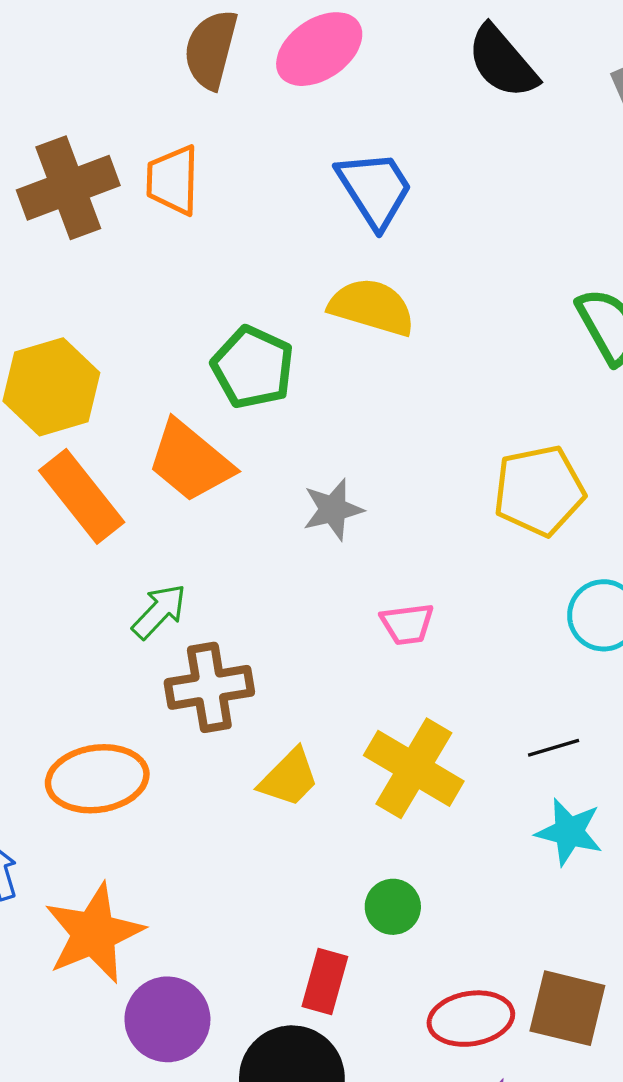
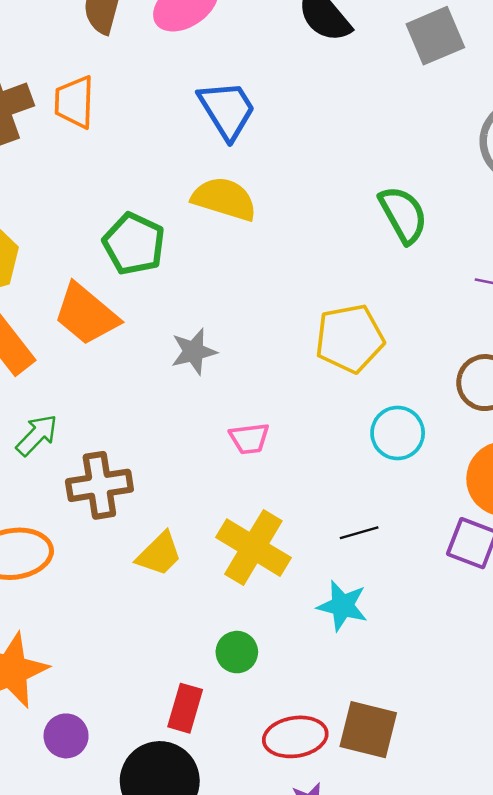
green arrow: (159, 611) -> (37, 435), moved
cyan star: (569, 832) -> (342, 606), moved
purple circle: (167, 1019) -> (66, 736), size x0.7

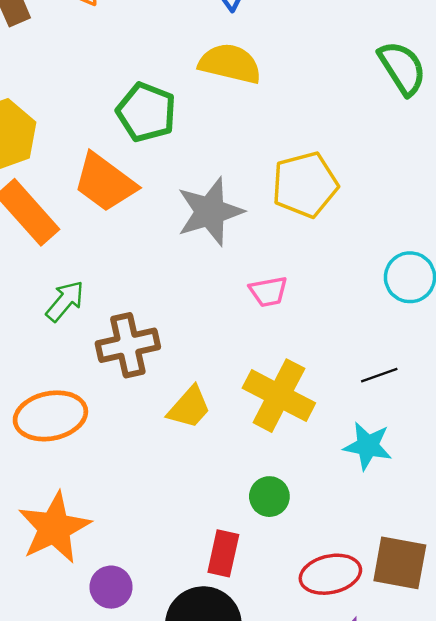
yellow pentagon: (350, 338) -> (305, 185), moved
gray star: (194, 352) -> (210, 212), size x1.5

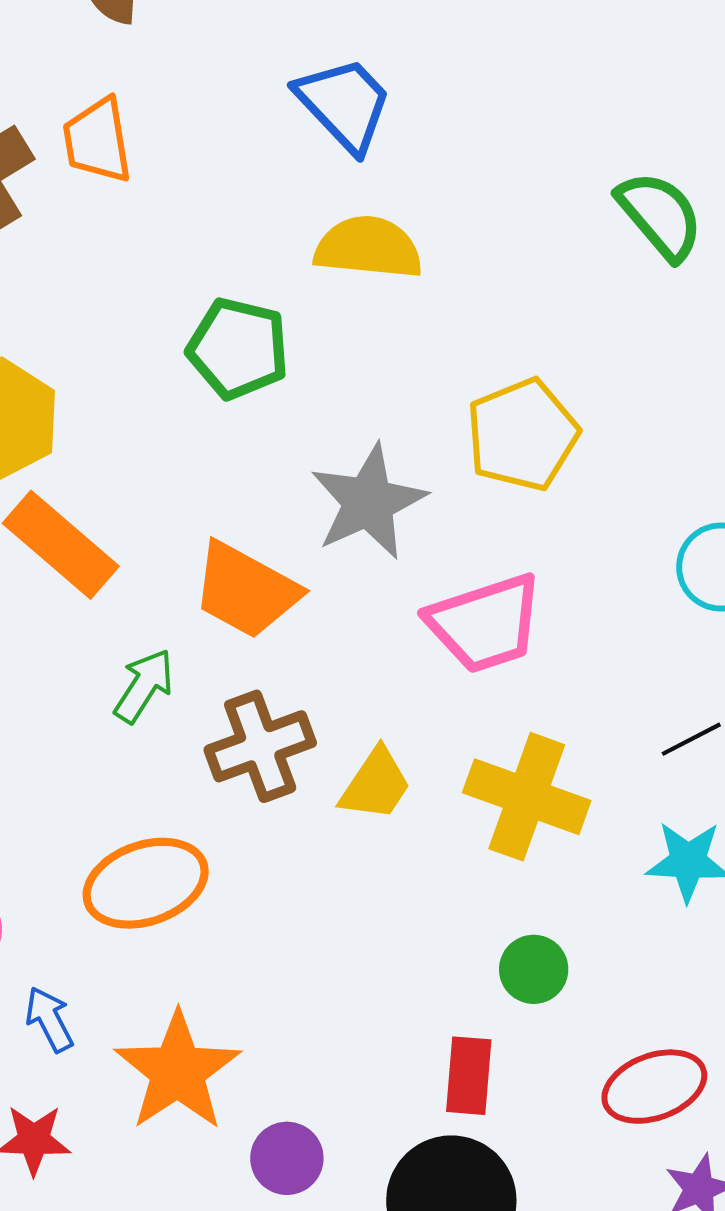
orange trapezoid: (105, 183) -> (246, 590), moved
pink trapezoid: (268, 291) -> (485, 623), size x1.8
yellow trapezoid: (189, 407) -> (376, 784), moved

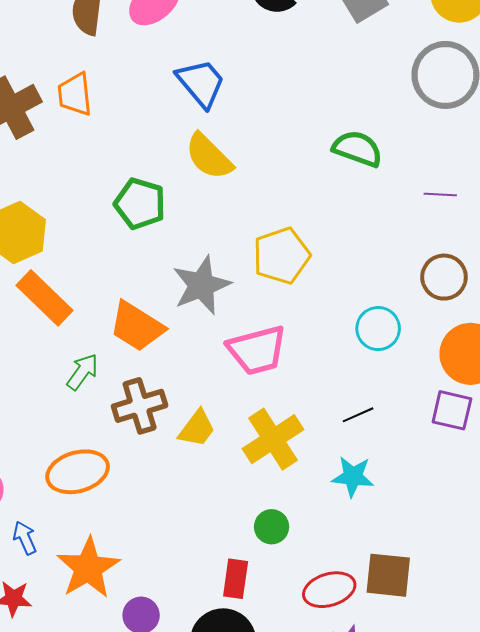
green semicircle: (660, 215) -> (358, 149), turned -33
yellow semicircle: (368, 248) -> (209, 156), turned -144
yellow cross: (527, 797) -> (273, 439), turned 34

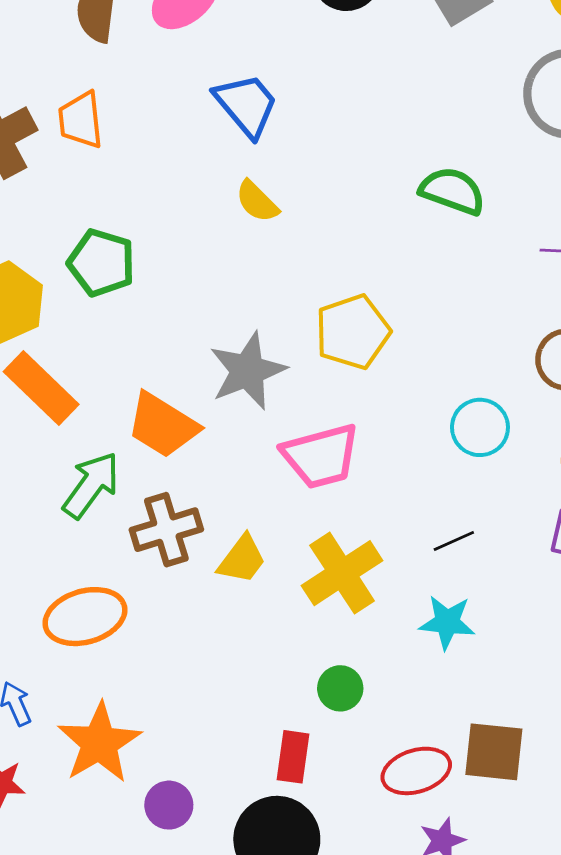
yellow semicircle: (209, 156) -> (257, 201), size x0.7
green pentagon: (140, 204) -> (101, 263), moved
green arrow: (82, 372) -> (91, 485), size x1.4

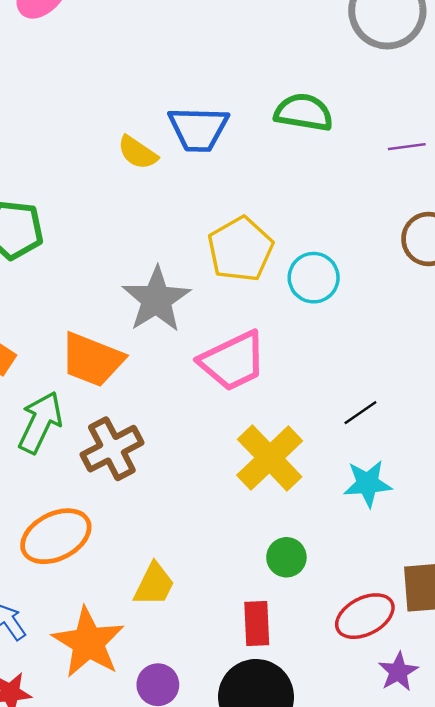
blue trapezoid: (246, 105) -> (198, 129), moved, turned 142
cyan circle: (480, 427) -> (314, 278), moved
yellow trapezoid: (242, 559) -> (154, 584), moved

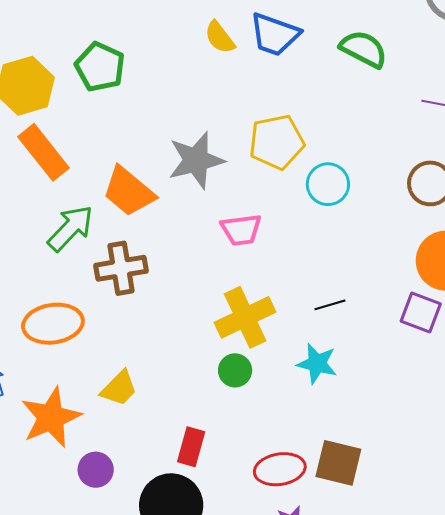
pink trapezoid: (233, 361) -> (241, 230), size x0.7
green circle: (286, 557) -> (235, 370), moved

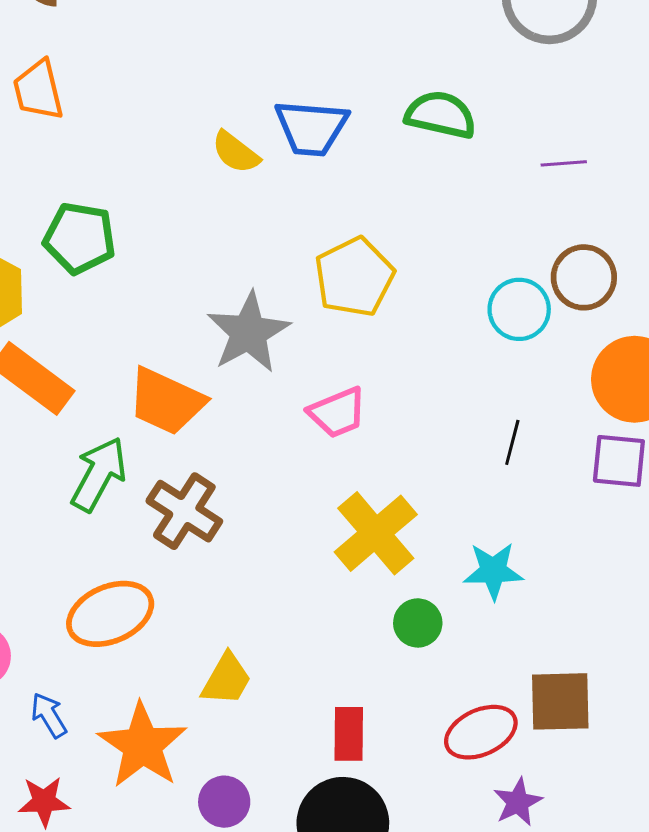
cyan circle: (328, 184) -> (519, 309), moved
brown cross: (121, 268) -> (184, 511), turned -33
black line: (330, 305) -> (512, 442), moved, turned -44
green circle: (235, 370) -> (418, 623), moved

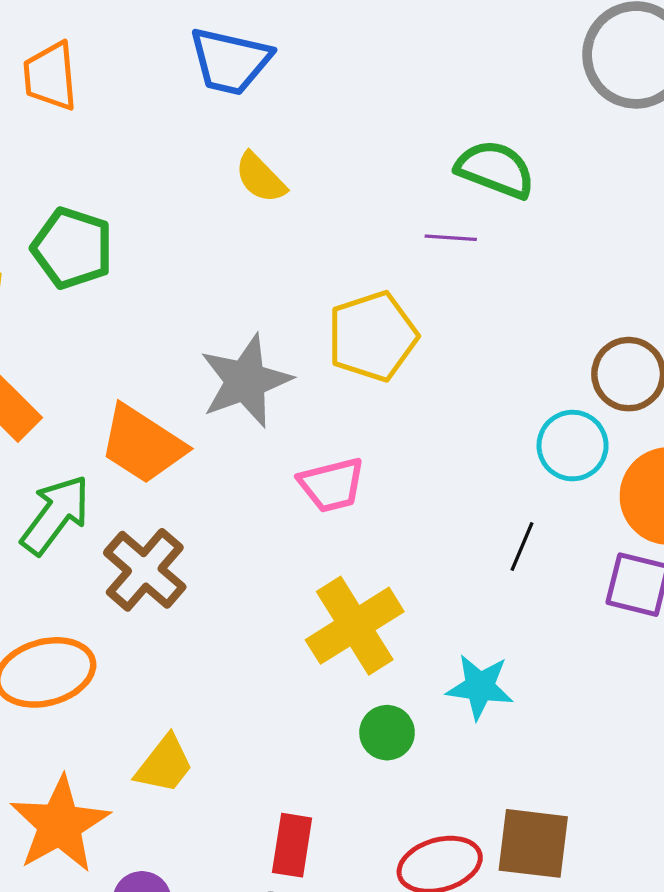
blue trapezoid: (311, 128) -> (230, 61), moved
purple line: (564, 163) -> (451, 238), moved
cyan circle: (519, 309) -> (573, 446), moved

